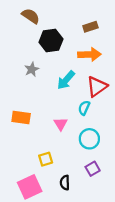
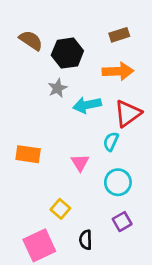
brown semicircle: (31, 16) -> (31, 40), moved
gray star: (32, 69) -> (58, 88), moved
cyan arrow: (66, 80) -> (87, 105), turned 36
yellow square: (46, 159) -> (60, 209), turned -32

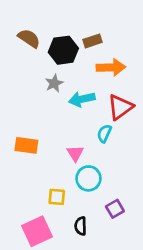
brown rectangle: (119, 35) -> (92, 41), moved
cyan circle: (118, 182) -> (88, 178), moved
yellow square: (60, 209) -> (57, 197), turned -36

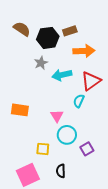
purple square: (115, 209) -> (87, 149), moved

